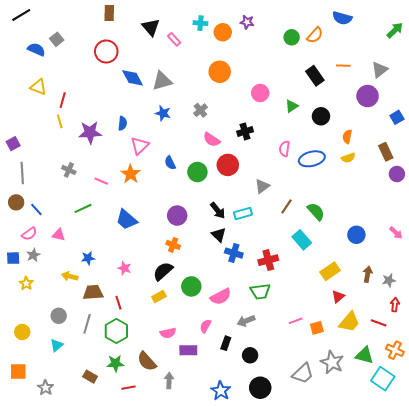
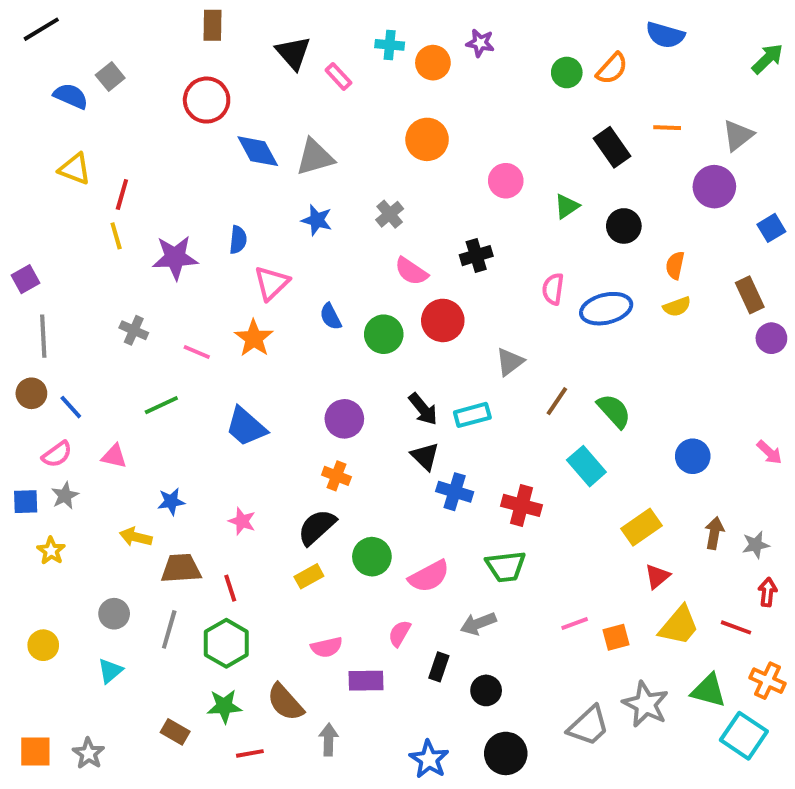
red cross: (268, 260) -> (521, 505), turned 30
orange square: (18, 371) -> (35, 751), moved

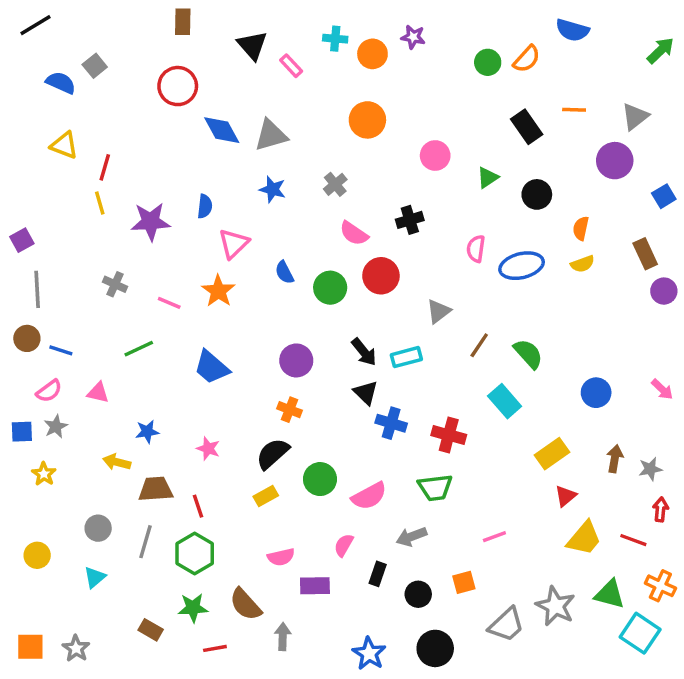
blue line: (71, 407) -> (61, 350), turned -30
orange square: (616, 637) -> (464, 582), moved

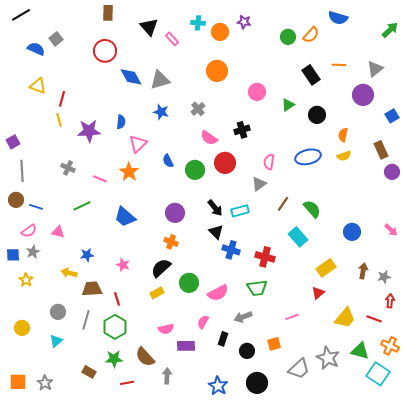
pink semicircle: (476, 249) -> (269, 162), moved
red triangle: (566, 496) -> (318, 293), moved

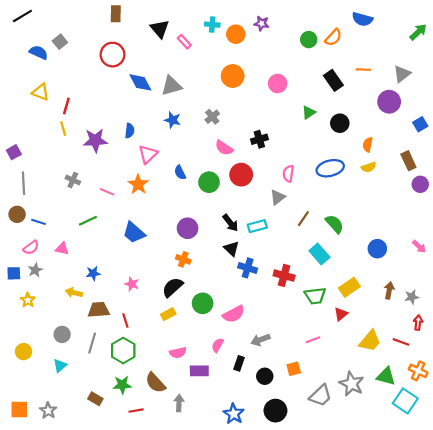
pink circle: (257, 92) -> (278, 84), moved
green trapezoid: (257, 288) -> (315, 296), moved

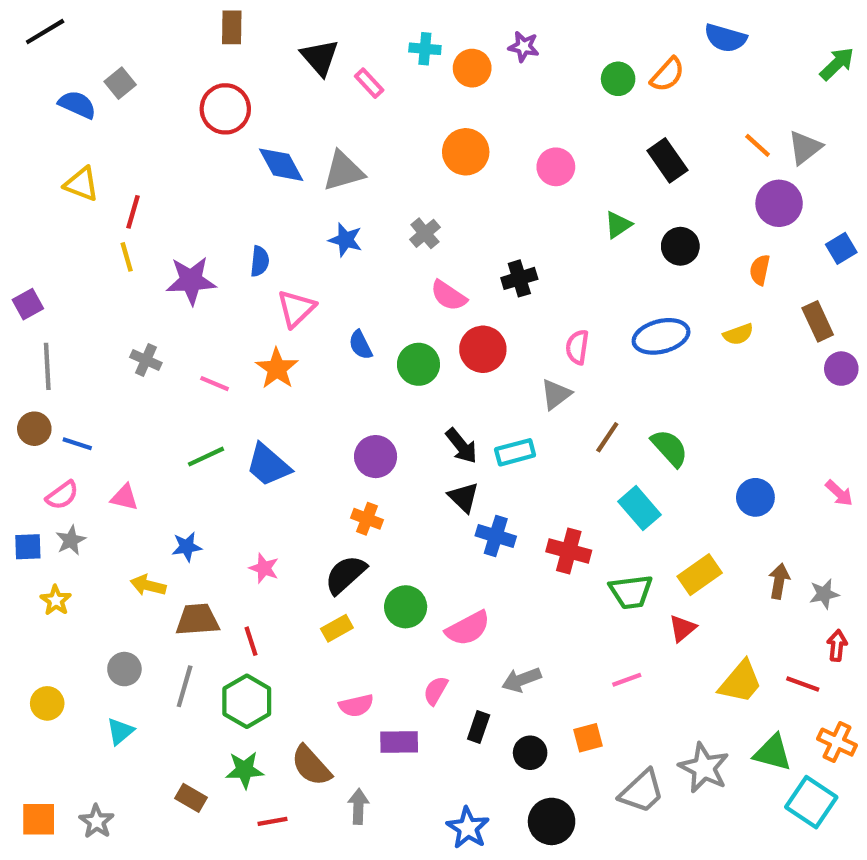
orange line: (363, 70) -> (758, 145), moved, turned 40
orange semicircle: (368, 145) -> (760, 270), moved
green line: (88, 221) -> (206, 457), moved

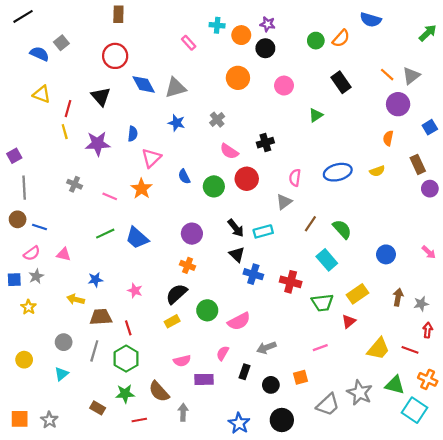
black triangle: (320, 57) -> (101, 97), moved
black circle: (680, 246) -> (265, 48), moved

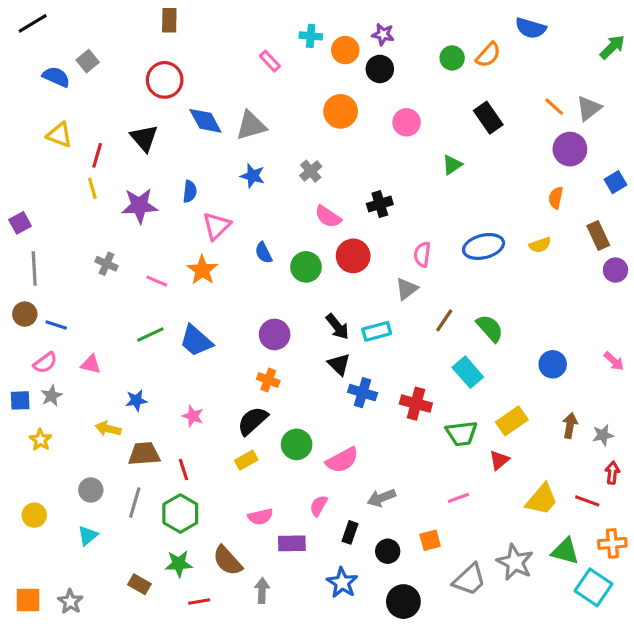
orange cross: (428, 379) -> (612, 543), turned -30
blue star: (239, 423) -> (342, 583), moved

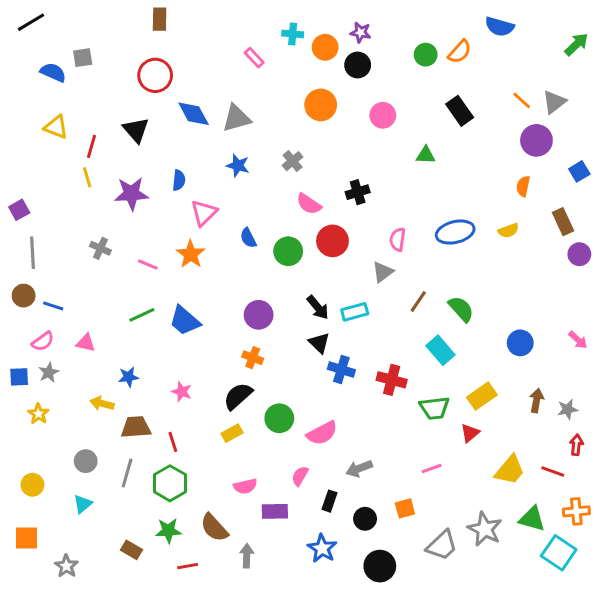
gray square: (88, 61) -> (83, 58), turned 30
green triangle: (452, 165) -> (426, 155), turned 36
orange square: (28, 600) -> (27, 538), moved

